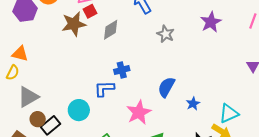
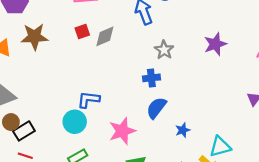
red square: (90, 11) -> (82, 31), moved
brown star: (74, 24) -> (34, 37), moved
blue cross: (122, 70) -> (151, 78), moved
cyan circle: (79, 110) -> (75, 122), moved

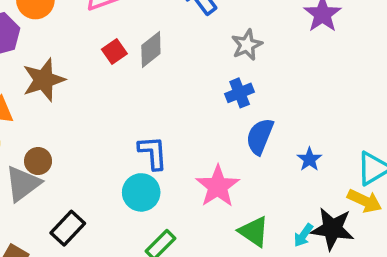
gray star: (164, 50) -> (247, 45), turned 30
blue L-shape: (89, 100) -> (153, 153), turned 95
brown circle: (11, 122) -> (38, 161), moved

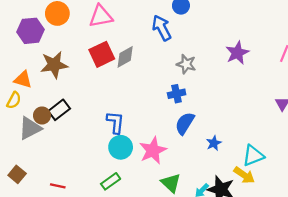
gray star: (247, 45) -> (186, 64), turned 30
red square: (114, 52) -> (102, 54), size x1.6
cyan circle: (141, 192) -> (121, 147), moved
black rectangle: (68, 228) -> (59, 110), moved

